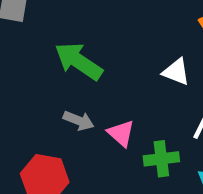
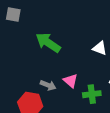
gray arrow: (79, 121) -> (48, 85), moved

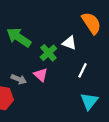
green cross: (92, 94) -> (48, 53), moved, turned -35

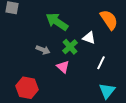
green arrow: (19, 37) -> (57, 22), moved
gray arrow: (19, 79) -> (43, 50), moved

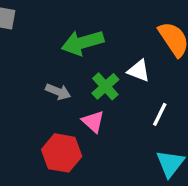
green arrow: (57, 22) -> (83, 43), turned -50
red hexagon: (27, 88) -> (62, 153), moved

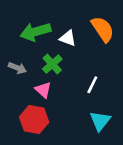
white triangle: (139, 71) -> (68, 38), moved
red hexagon: (62, 153) -> (34, 120), moved

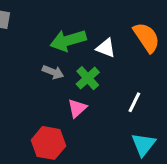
gray arrow: (17, 68) -> (53, 72), moved
pink triangle: (43, 90) -> (77, 108), turned 36
red hexagon: (34, 120) -> (49, 143), moved

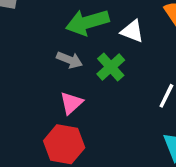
pink triangle: (77, 108) -> (71, 103), moved

